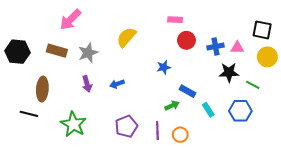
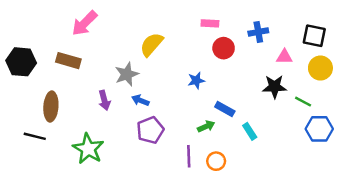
blue cross: (215, 47) -> (258, 32), moved
gray star: (88, 53) -> (127, 74), moved
blue arrow: (117, 84) -> (140, 100), turned 40
blue hexagon: (240, 111) -> (319, 129), moved
purple pentagon: (126, 126) -> (150, 130), moved

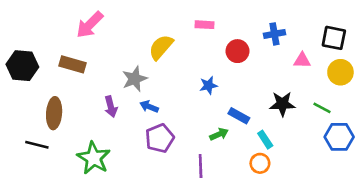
pink rectangle: (210, 23) -> (205, 25), moved
black star: (274, 87) -> (282, 104), moved
orange circle: (216, 161) -> (260, 163), moved

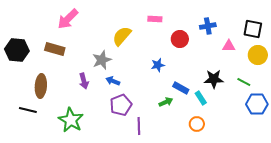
cyan rectangle: (265, 140) -> (201, 98), moved
purple line: (201, 166) -> (139, 126), moved

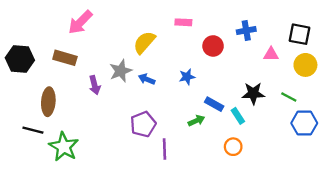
purple arrow: (84, 81) -> (95, 85), moved
blue arrow: (113, 81) -> (147, 79), moved
green star: (71, 120) -> (64, 147), moved

